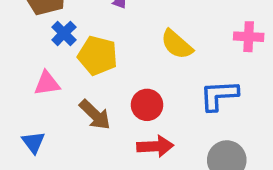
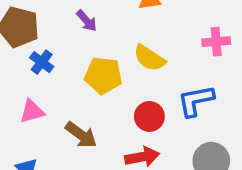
yellow pentagon: (98, 56) -> (103, 75), moved
red circle: (147, 105) -> (149, 116), moved

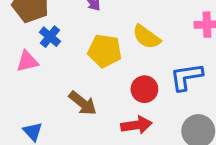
pink triangle: (32, 111) -> (27, 61), moved

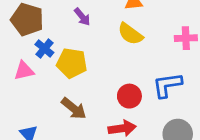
yellow semicircle: (147, 37) -> (130, 34), moved
yellow pentagon: (105, 51) -> (72, 63), moved

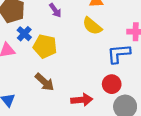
blue L-shape: (167, 85) -> (119, 54), moved
red circle: (129, 96) -> (112, 84), moved

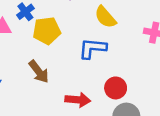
yellow pentagon: (45, 46) -> (47, 31), turned -30
blue L-shape: (119, 54) -> (93, 48), moved

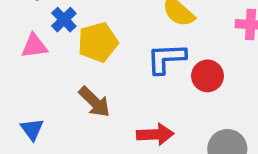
red circle: (116, 88) -> (207, 76), moved

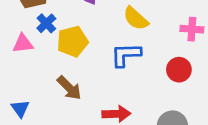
red circle: (207, 76) -> (179, 70), moved

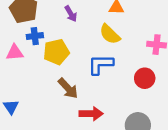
blue cross: (46, 23) -> (35, 36), turned 35
brown arrow: (69, 88) -> (68, 88), moved

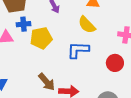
brown arrow: (68, 88) -> (47, 82), moved

